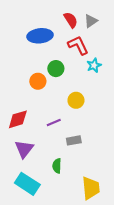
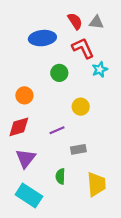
gray triangle: (91, 21) -> (96, 22), turned 40
orange circle: (38, 81) -> (24, 95), moved
yellow trapezoid: (91, 188) -> (96, 184), moved

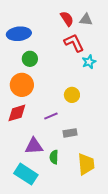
blue ellipse: (42, 38) -> (19, 34), moved
green circle: (59, 73) -> (30, 59), moved
orange circle: (24, 95) -> (22, 85), size x1.5
purple triangle: (26, 158) -> (34, 146), moved, turned 48

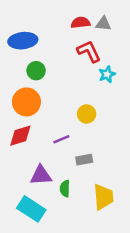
red semicircle: (67, 19) -> (81, 23), turned -63

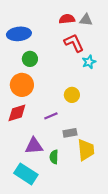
yellow trapezoid: (103, 197) -> (86, 150), moved

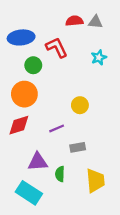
red L-shape: (74, 43) -> (57, 47), moved
cyan star: (89, 62) -> (99, 57), moved
yellow trapezoid: (86, 150) -> (95, 181), moved

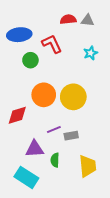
orange circle: (24, 94) -> (44, 95), moved
yellow circle: (80, 105) -> (73, 97), size x1.6
purple line: (57, 128) -> (54, 129), moved

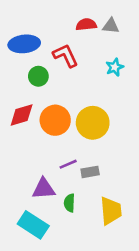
red diamond: (17, 115) -> (22, 115), moved

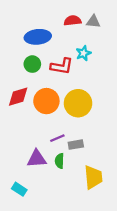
blue ellipse: (24, 44) -> (38, 37), moved
red L-shape: (66, 56) -> (62, 66), moved, turned 125
cyan star: (115, 67) -> (83, 53), moved
green semicircle: (69, 203) -> (60, 161), moved
cyan rectangle: (33, 225) -> (19, 189), moved, size x0.6

